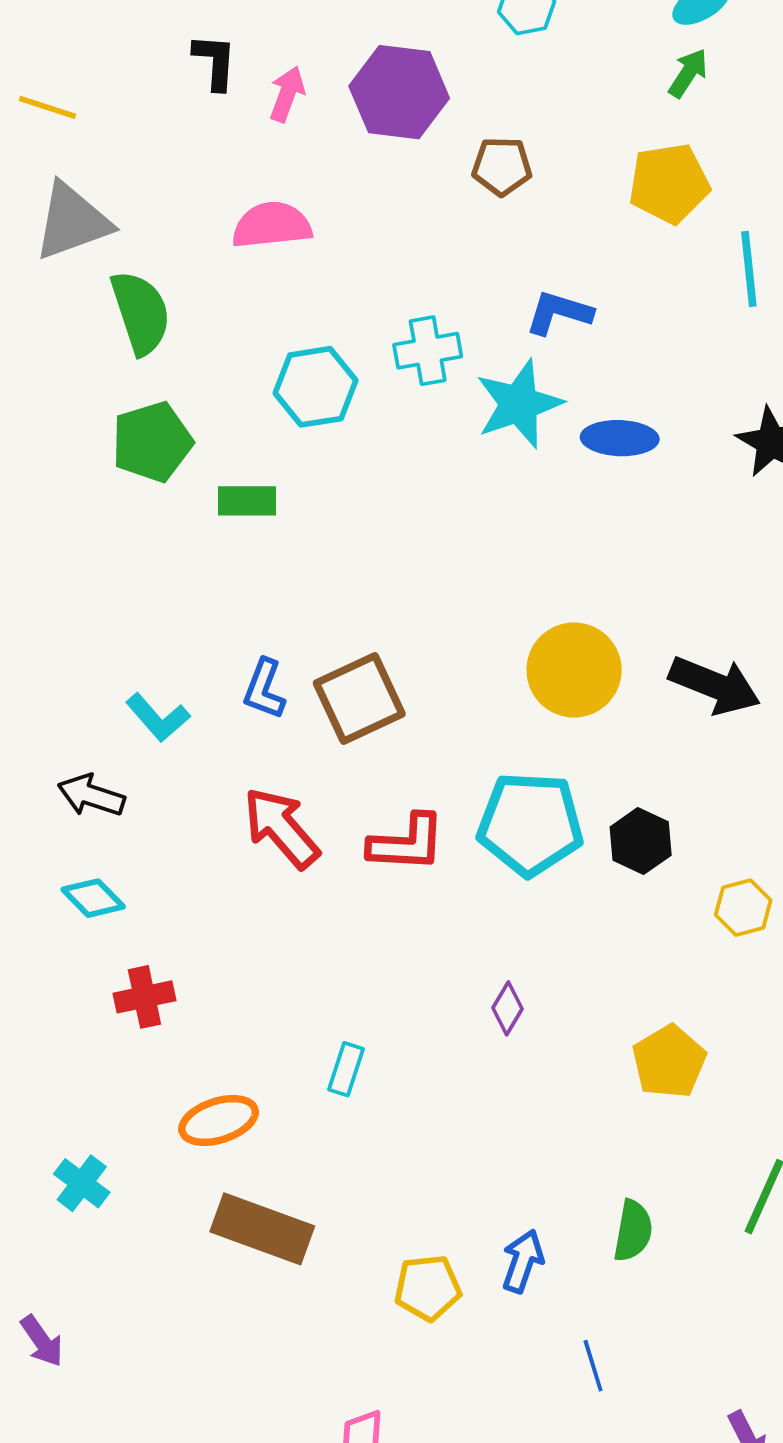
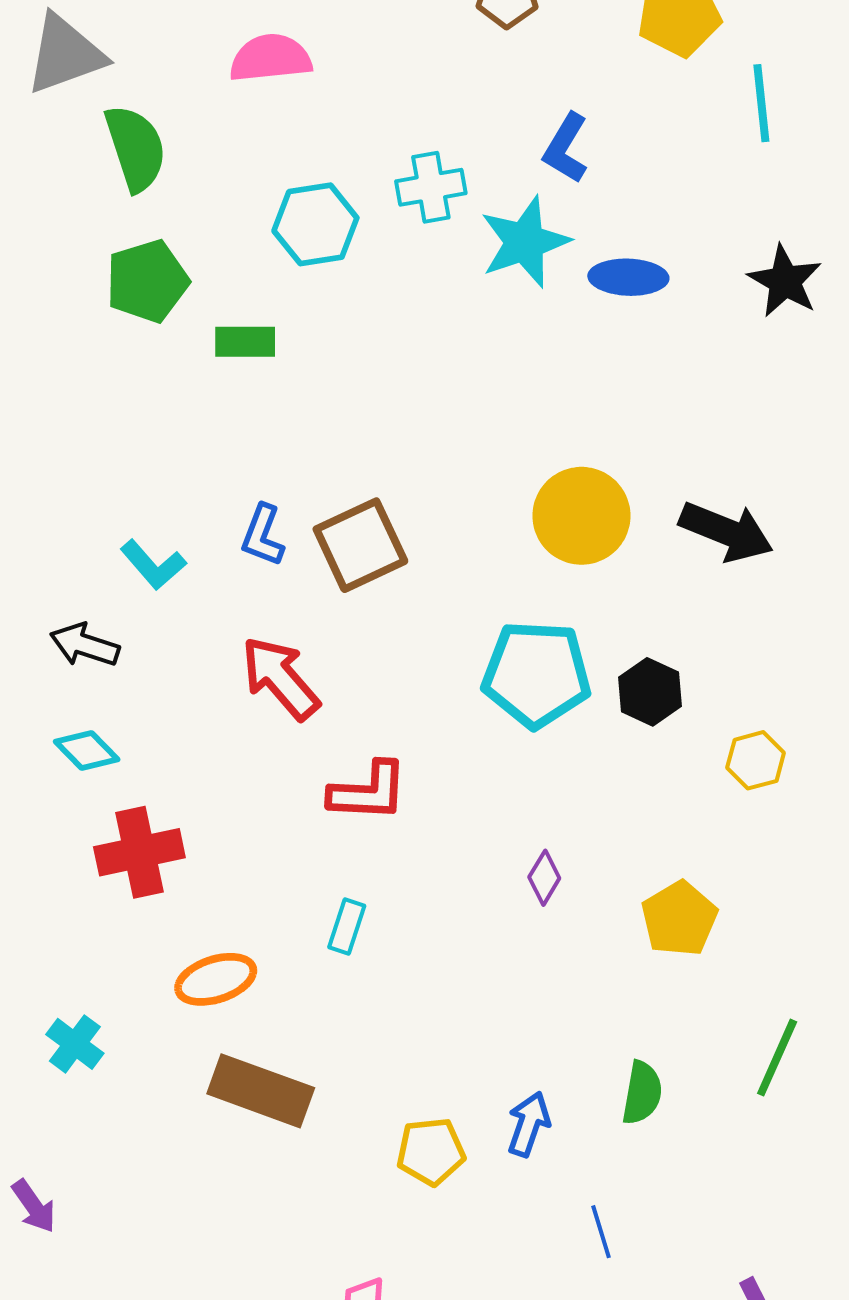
blue L-shape: (559, 313) -> (566, 148), turned -76
red L-shape: (407, 843) -> (368, 792), moved
red cross: (144, 997) -> (139, 852), size x1.4
purple diamond: (508, 1008) -> (544, 878), moved

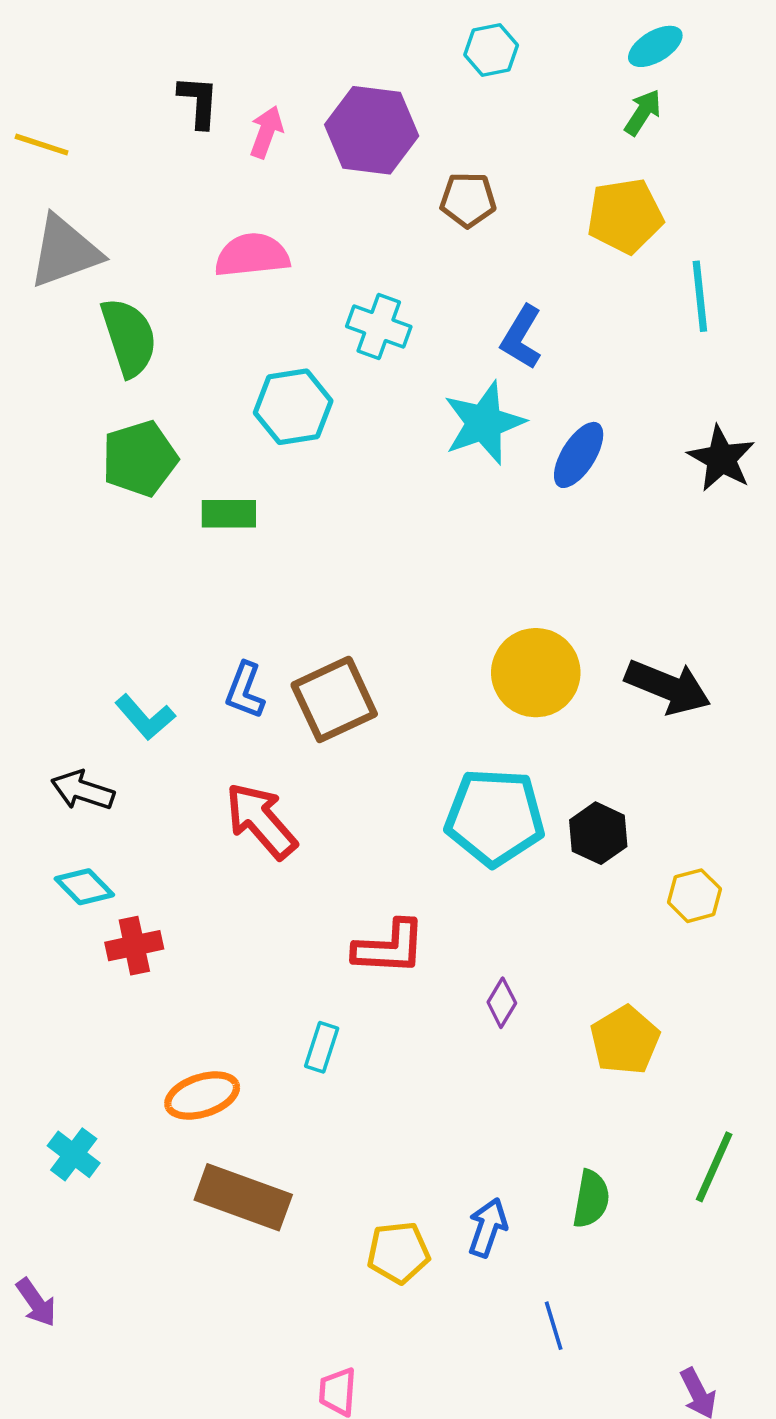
cyan cross: (431, 187) -> (379, 327), moved, turned 30
blue ellipse: (628, 277) -> (579, 455), turned -60
red L-shape: (368, 792) -> (389, 947), moved
red cross: (139, 852) -> (134, 946), moved, size x0.7

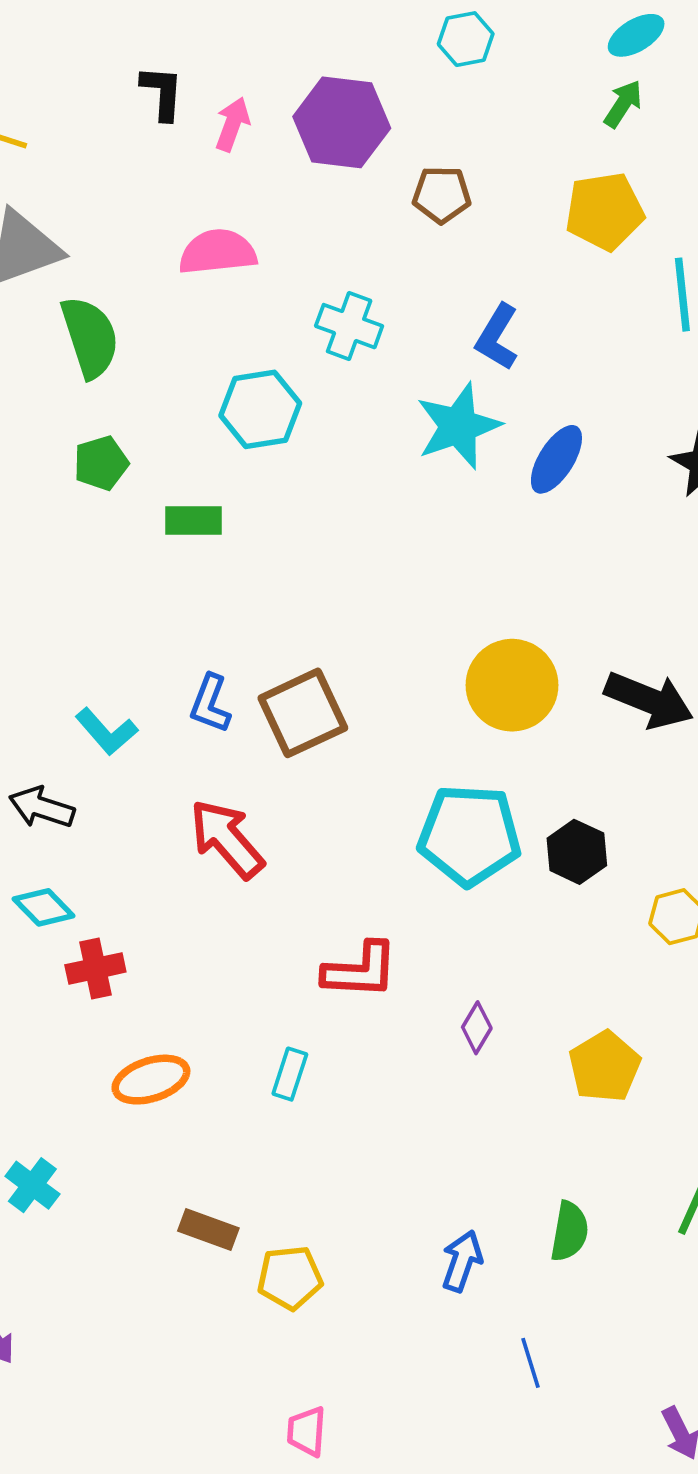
green pentagon: (140, 459) -> (101, 463), size x0.7
orange ellipse: (202, 1095) -> (151, 1080), moved
brown rectangle: (243, 1197) -> (208, 1230), size x0.6
yellow pentagon: (398, 1253) -> (290, 1278), moved

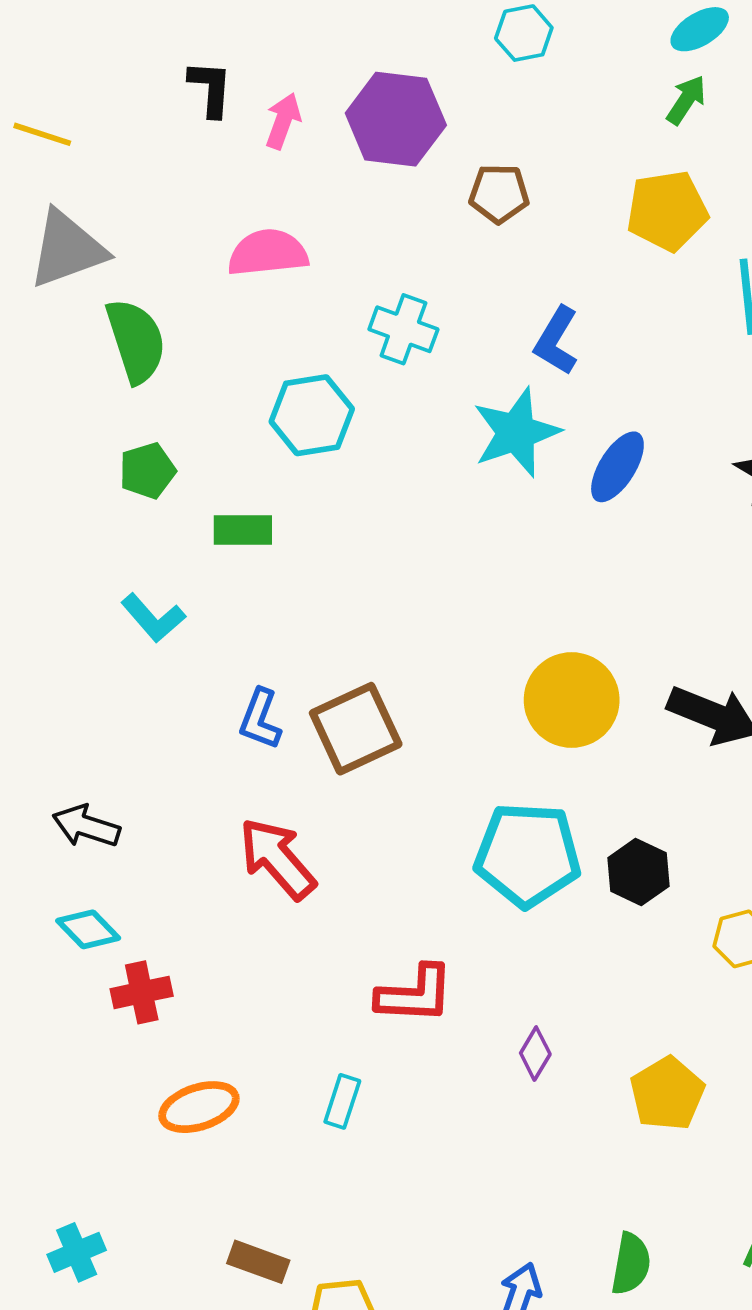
cyan L-shape: (107, 732) -> (153, 618), moved
cyan cross: (32, 1185) -> (77, 1252), moved, turned 30

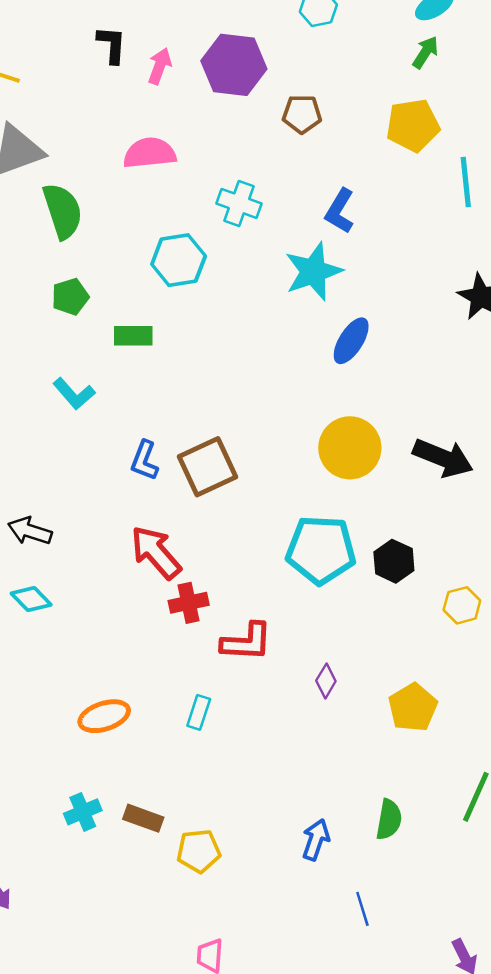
blue ellipse: (617, 467) -> (351, 341), moved
red cross: (142, 992) -> (189, 603), moved
cyan cross: (77, 1252) -> (83, 812), moved

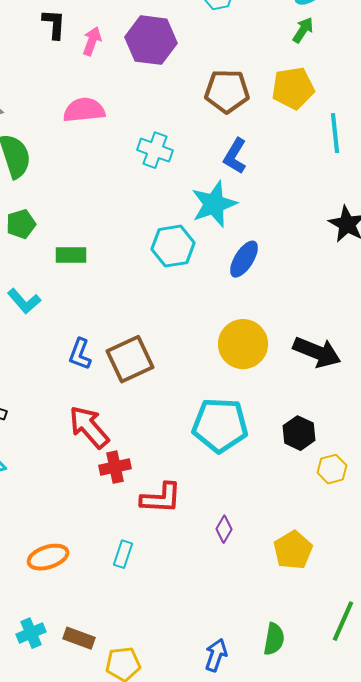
brown pentagon: (302, 114) -> (227, 91), moved, size x1.4
cyan hexagon: (179, 260) -> (173, 246), moved
black hexagon: (394, 561) -> (299, 433), moved

